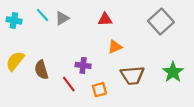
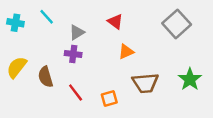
gray triangle: (62, 18) -> (77, 32), moved
red triangle: (105, 19) -> (115, 22), turned 40
purple cross: (83, 65) -> (73, 54), moved

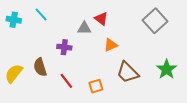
gray triangle: (77, 32) -> (84, 28), moved, turned 32
yellow semicircle: (17, 67) -> (14, 73), moved
brown trapezoid: (145, 83) -> (128, 72), turned 50

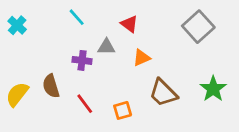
cyan line: (41, 14) -> (77, 17), moved
cyan cross: (14, 20) -> (17, 25), turned 32
gray triangle: (84, 28) -> (106, 47), moved

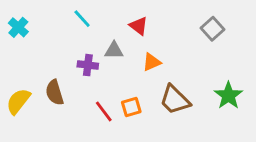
gray square: (198, 27) -> (212, 29), size x0.7
red line: (85, 104) -> (104, 111), moved
orange square: (123, 110) -> (131, 107), moved

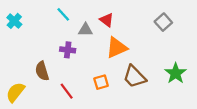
gray triangle: (114, 51) -> (85, 30), moved
orange triangle: (152, 62) -> (117, 48), size x1.5
yellow semicircle: (18, 101) -> (15, 92), moved
red line: (104, 111) -> (67, 91), moved

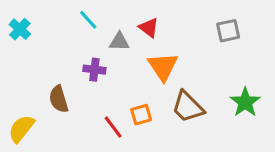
gray square: (163, 22) -> (228, 31), turned 30
orange triangle: (117, 48) -> (163, 66), turned -40
red line: (67, 91) -> (113, 127), moved

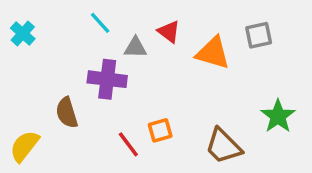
orange triangle: (163, 66) -> (213, 53), moved, turned -40
purple cross: (94, 70) -> (107, 79), size x1.5
brown trapezoid: (188, 107) -> (223, 146), moved

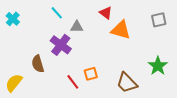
red triangle: (169, 32) -> (106, 13), moved
gray square: (259, 35) -> (159, 20), moved
purple cross: (107, 79) -> (61, 45), turned 30

